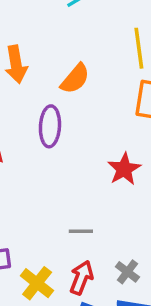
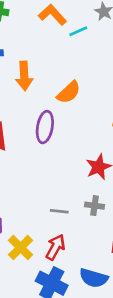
gray cross: (127, 272) -> (95, 206), moved, turned -36

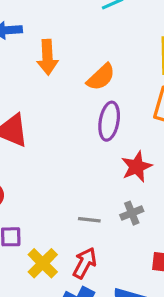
purple ellipse: (45, 127) -> (109, 121), moved
gray cross: (95, 206) -> (132, 213), turned -30

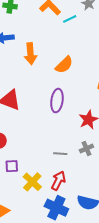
purple ellipse: (109, 121) -> (57, 101), moved

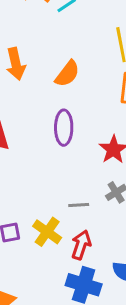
yellow cross: (32, 182) -> (47, 232), moved

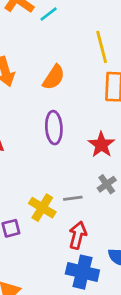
yellow cross: (47, 232) -> (42, 208), moved

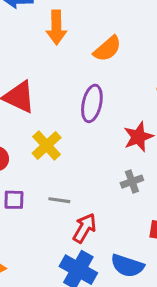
gray line: (73, 198) -> (59, 200), moved
yellow cross: (42, 208) -> (47, 145), moved

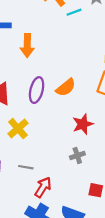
orange semicircle: (107, 49) -> (66, 87), moved
purple ellipse: (92, 103) -> (37, 90), moved

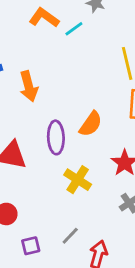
yellow cross: (18, 128) -> (78, 180), moved
gray line: (26, 167) -> (70, 236), turned -40

